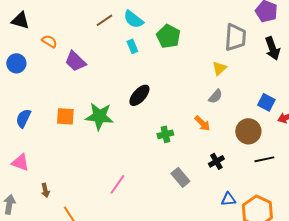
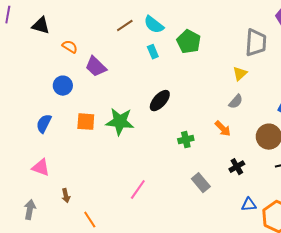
blue circle: (16, 63) -> (63, 86), moved

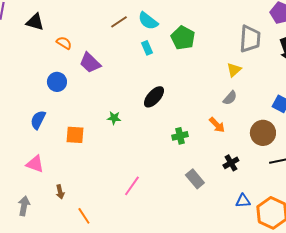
orange square: (86, 122) -> (75, 135), moved
green star: (120, 122) -> (114, 118), size x0.5

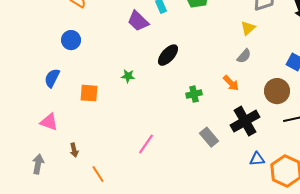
purple trapezoid: (90, 63) -> (138, 21), moved
black cross: (231, 163) -> (245, 121), size x1.8

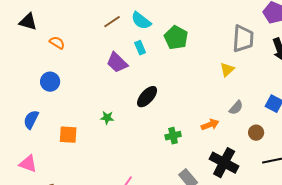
gray semicircle: (244, 56) -> (236, 108), moved
orange arrow: (231, 83) -> (210, 125), turned -66
brown circle: (277, 91) -> (256, 133), size x0.6
black cross: (245, 121) -> (224, 163), turned -32

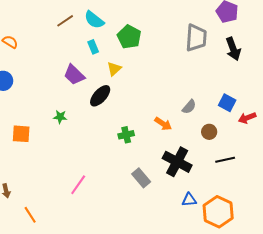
purple trapezoid: (117, 63) -> (74, 75), moved
yellow triangle: (227, 70) -> (114, 69), moved
orange arrow: (210, 125) -> (163, 124), turned 54

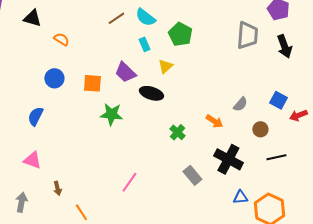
black ellipse: (100, 96) -> (151, 93), turned 65
green star: (60, 117) -> (111, 114), size x1.6
orange square: (21, 134) -> (92, 83), moved
green cross: (126, 135) -> (177, 132), turned -35

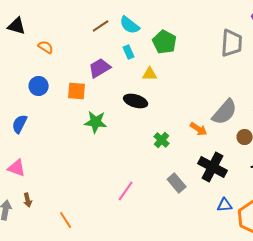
yellow triangle: (165, 66) -> (150, 74), turned 42
purple trapezoid: (125, 72) -> (100, 68), moved, turned 105
gray semicircle: (240, 104) -> (225, 112), size x1.8
pink line: (129, 182) -> (126, 191), moved
brown arrow: (57, 188) -> (28, 200), moved

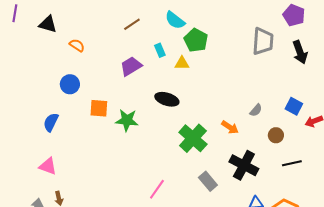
cyan semicircle: (130, 25) -> (175, 20), moved
yellow triangle: (150, 74) -> (182, 63), moved
orange square: (77, 91) -> (99, 108), moved
gray semicircle: (225, 112) -> (256, 110), size x0.5
green cross: (162, 140) -> (193, 138), size x1.8

